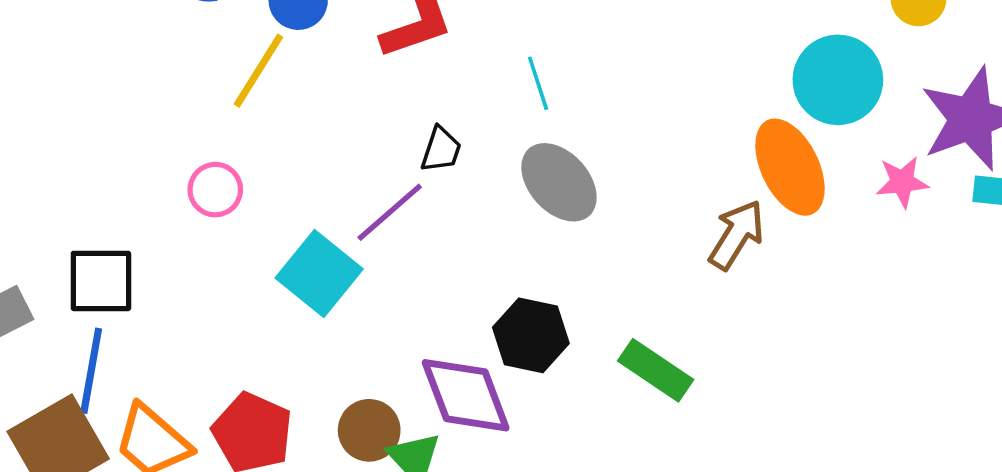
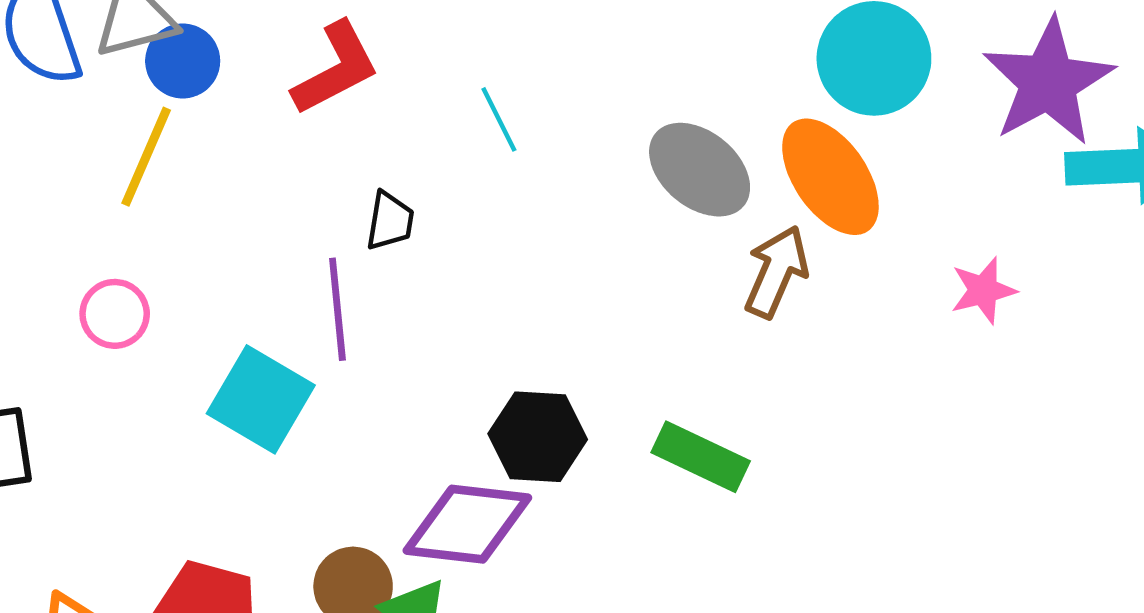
gray ellipse: (559, 182) -> (700, 170), moved
pink star: (902, 182) -> (983, 290), moved
purple line: (390, 212) -> (337, 309), turned -46
purple diamond: (466, 395) -> (467, 524), turned -54

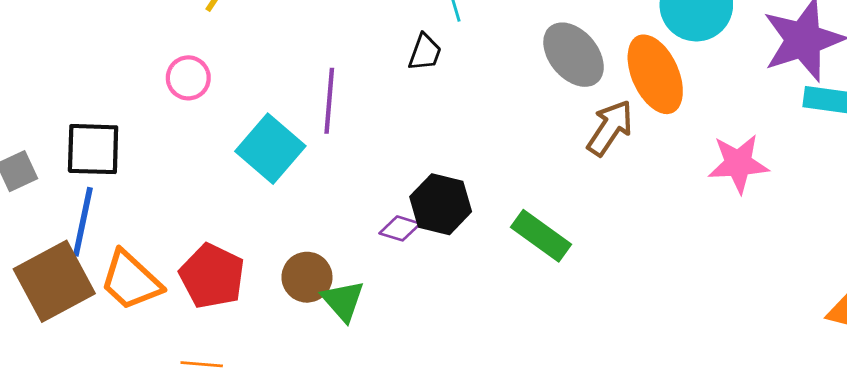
black trapezoid: (390, 221) -> (425, 52), moved
pink star: (983, 290) -> (738, 164), size x1.4
purple diamond: (467, 524) -> (400, 228), moved, size x0.5

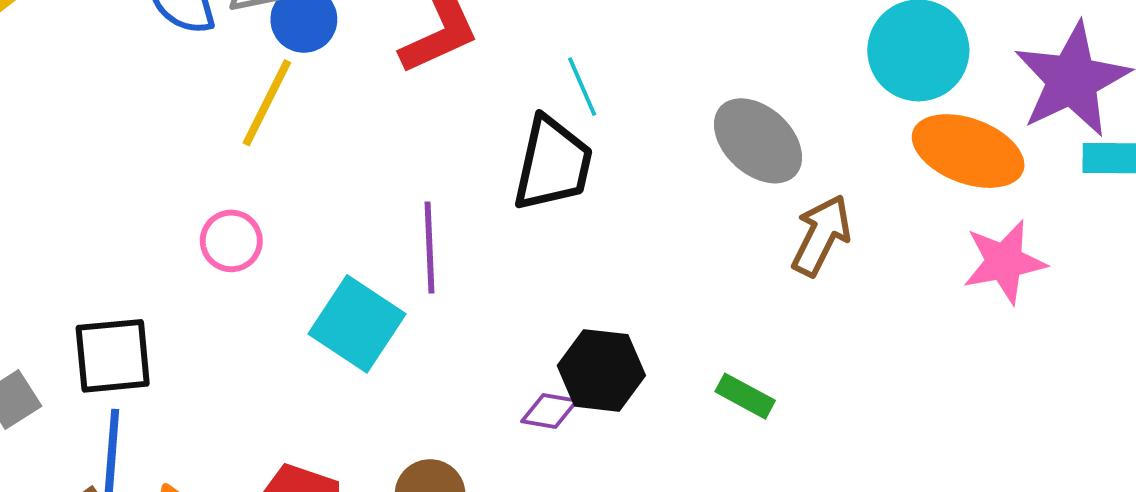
black trapezoid: (425, 52) -> (553, 164), size x1.8
orange ellipse: (655, 74) -> (968, 151), moved, turned -38
green rectangle: (541, 236) -> (745, 396), size x0.7

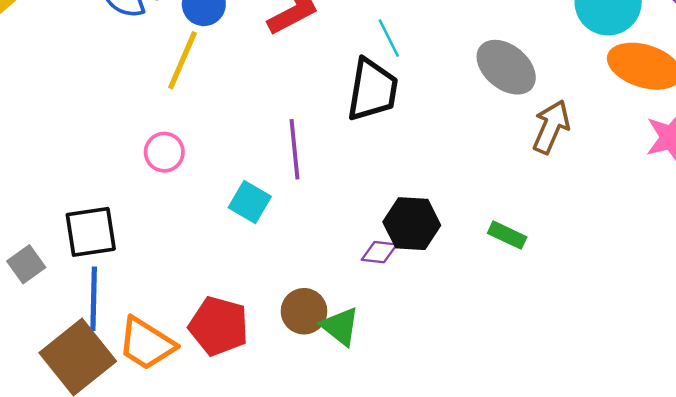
cyan square: (357, 324) -> (250, 202), size x0.7

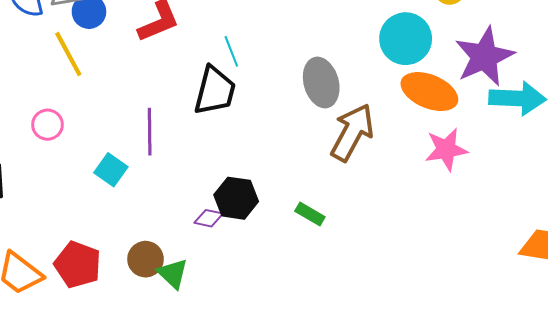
yellow line: (183, 60) -> (68, 54), turned -57
gray ellipse: (506, 67) -> (321, 82), turned 30
brown arrow: (551, 127) -> (352, 132), size x1.4

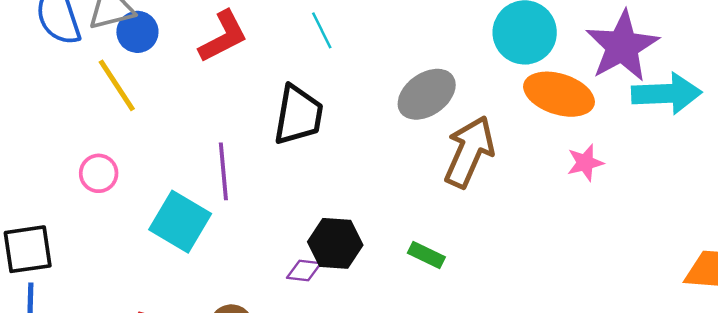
cyan line: (231, 51) -> (322, 30), moved
gray ellipse: (321, 82) -> (427, 94), turned 75
pink star: (446, 149) -> (585, 163), size x0.7
cyan square: (111, 170) -> (180, 222), size x1.5

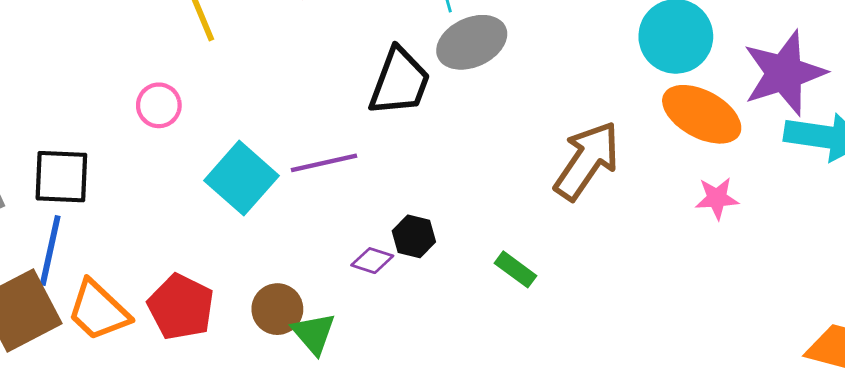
gray ellipse: (427, 94) -> (472, 42), moved
purple line: (223, 171) -> (324, 163), moved, turned 72
black hexagon: (335, 243) -> (414, 236), size x0.7

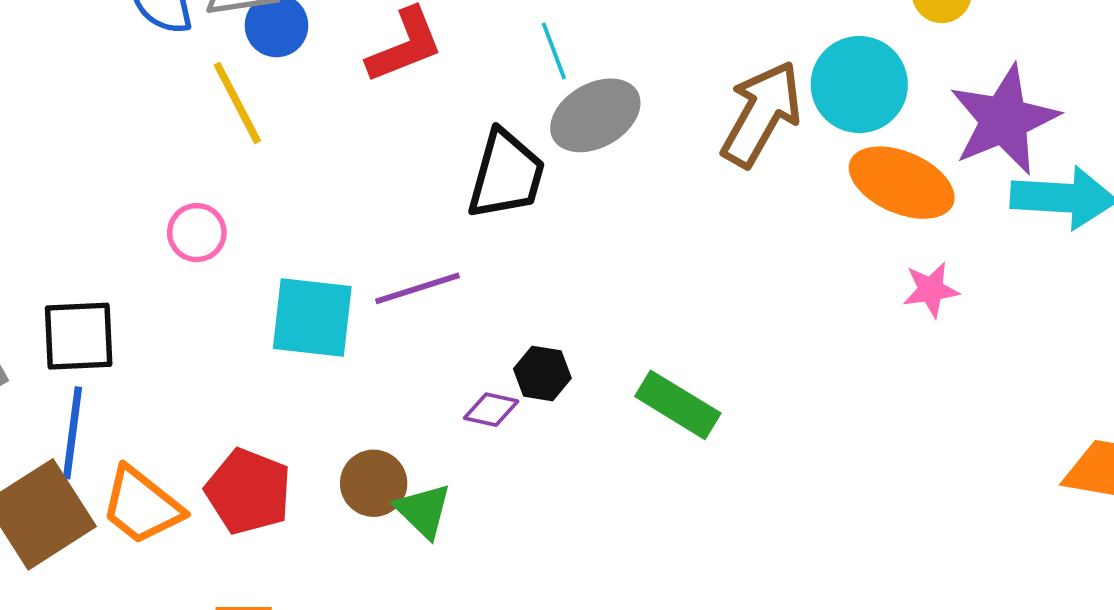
brown arrow: (587, 161) -> (761, 114), moved
cyan square: (242, 178) -> (312, 318), turned -30
green rectangle: (516, 269) -> (678, 405), size x1.5

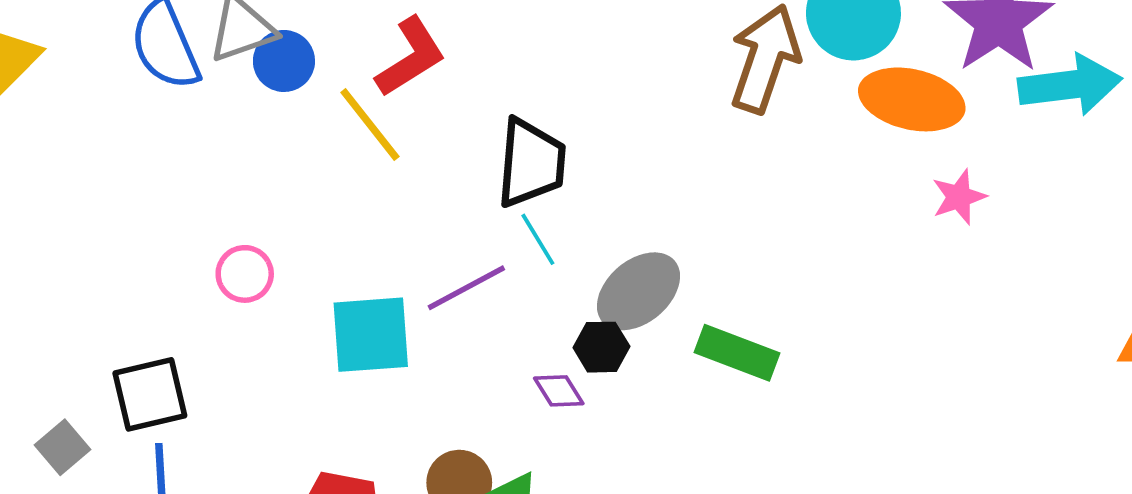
cyan line: (554, 51) -> (538, 239), moved
yellow line: (237, 103) -> (370, 125), moved
gray ellipse: (595, 115) -> (638, 291), moved
purple diamond: (491, 410) -> (559, 391), turned 56

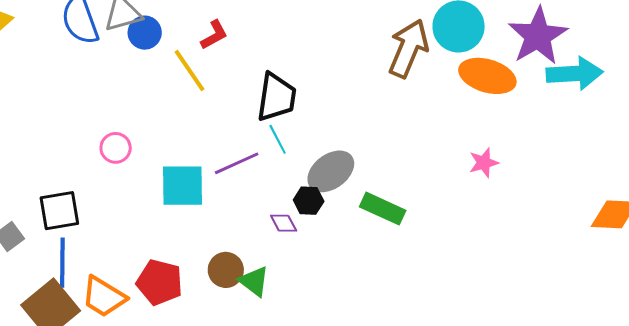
red L-shape: (411, 57) -> (214, 35), size x0.7
pink star: (959, 197) -> (484, 163), moved

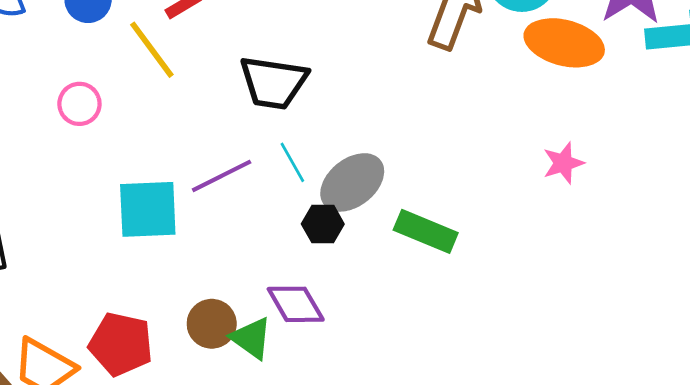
black trapezoid: (276, 97) -> (273, 83), turned 92
cyan line: (278, 139) -> (292, 162), moved
pink circle: (116, 148) -> (79, 104), moved
purple diamond: (284, 223) -> (296, 304), moved, size x1.5

